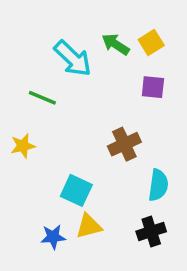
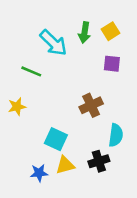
green arrow: (115, 44) -> (85, 32), turned -114
black cross: (151, 231) -> (99, 161), moved

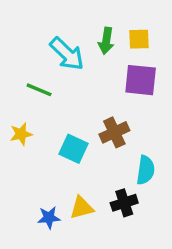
yellow square: (111, 31) -> (139, 39), turned 30
purple square: (112, 64) -> (141, 80), size x1.5
cyan square: (56, 139) -> (73, 149), moved

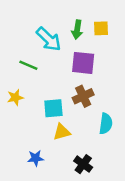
purple square: (141, 80) -> (83, 63), moved
cyan square: (73, 149) -> (53, 108), turned -30
black cross: (124, 203) -> (83, 164), moved, turned -36
yellow triangle: (82, 208) -> (62, 132), moved

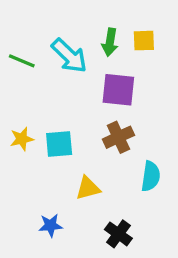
green line: (28, 65) -> (22, 61), moved
cyan square: (53, 108) -> (59, 144), moved

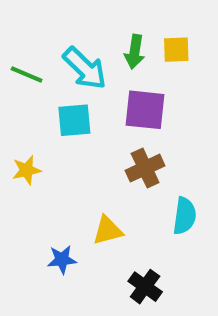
cyan square: (59, 144) -> (74, 120), moved
blue star: (51, 225) -> (62, 260), moved

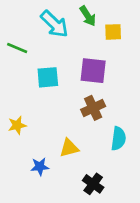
green arrow: (135, 52) -> (88, 16), moved, turned -42
cyan arrow: (85, 68) -> (54, 24), moved
yellow star: (27, 170) -> (17, 125), moved

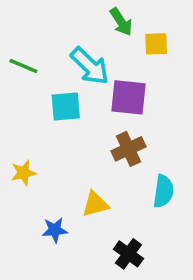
cyan arrow: (54, 24) -> (90, 66), moved

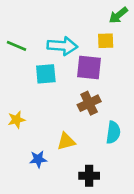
green arrow: (121, 22) -> (118, 15), moved, turned 84
yellow square: (156, 44) -> (106, 41), moved
cyan arrow: (90, 66) -> (62, 46), turned -40
black cross: (128, 254) -> (89, 176), turned -36

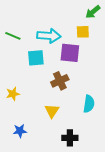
brown cross: (89, 103) -> (60, 81), moved
yellow triangle: (66, 141) -> (52, 111), turned -42
blue star: (38, 159) -> (20, 131), moved

